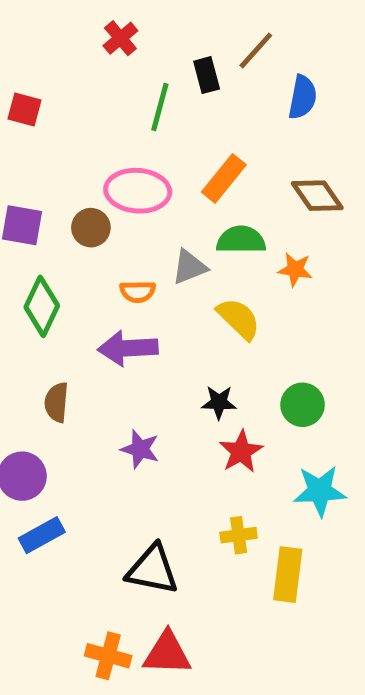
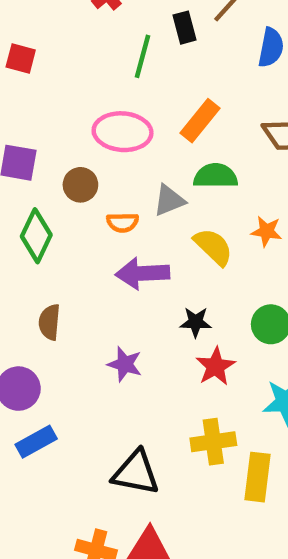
brown circle: (91, 228) -> (80, 185), moved
orange star: (295, 269) -> (266, 231), moved
purple arrow: (128, 348) -> (142, 273), moved
yellow cross: (239, 535) -> (213, 442), size x1.4

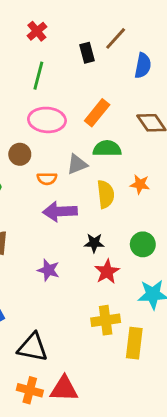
green line: (142, 56) -> (38, 76), moved
yellow semicircle: (213, 247) -> (106, 194), turned 40
black triangle: (136, 473) -> (33, 347), moved

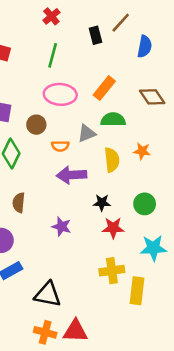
red star: (107, 272) -> (113, 228), turned 30

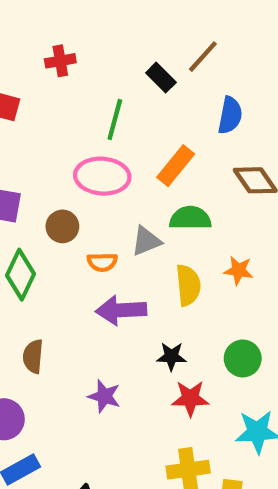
red cross: (51, 16) -> (60, 61), moved, turned 30
black rectangle: (95, 35) -> (161, 78), turned -30
blue semicircle: (145, 47) -> (230, 115), moved
green line: (53, 55) -> (115, 119), moved

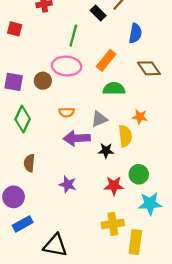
brown circle: (62, 226) -> (43, 81), moved
gray triangle: (146, 241) -> (99, 119), moved
yellow semicircle: (188, 285) -> (125, 136), moved
black star: (171, 356) -> (106, 151), moved
green circle: (243, 358) -> (139, 174), moved

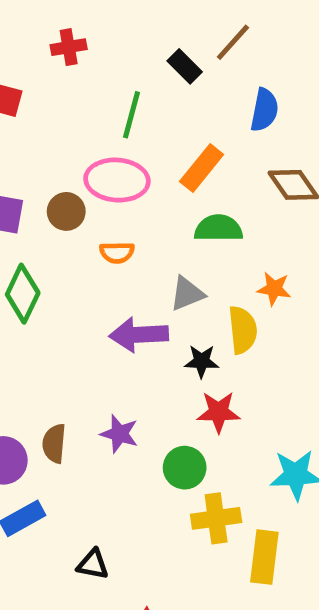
orange semicircle: (67, 112) -> (117, 253), moved
brown semicircle: (29, 163) -> (54, 443), moved
green circle: (139, 174) -> (185, 468), moved
red star: (114, 186) -> (218, 412), moved
black triangle: (55, 245) -> (93, 564), size x0.6

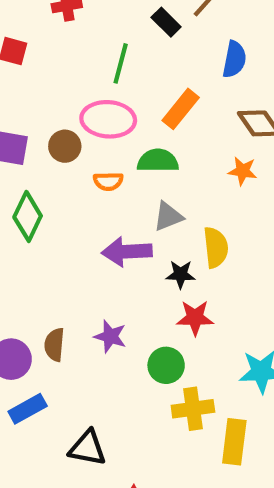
green semicircle: (218, 228) -> (158, 161), moved
orange star: (274, 289) -> (243, 171), moved
black triangle: (93, 564) -> (88, 448), size x1.4

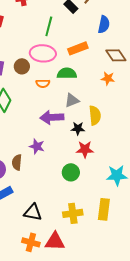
orange rectangle: (181, 109) -> (78, 48), turned 30
purple star: (110, 336) -> (37, 146), moved
yellow cross: (193, 409) -> (73, 213), moved

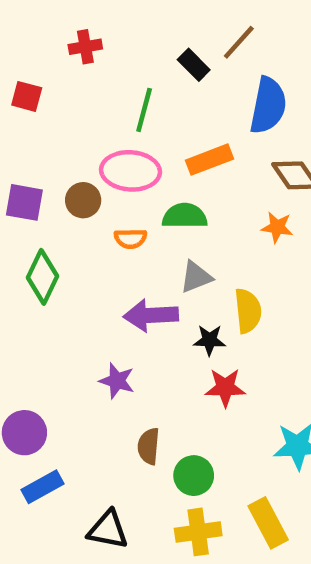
blue semicircle: (104, 24) -> (268, 105), size x1.4
brown semicircle: (17, 162) -> (149, 446), moved
green circle: (71, 172) -> (194, 476), moved
yellow rectangle: (104, 209) -> (268, 523), turned -35

